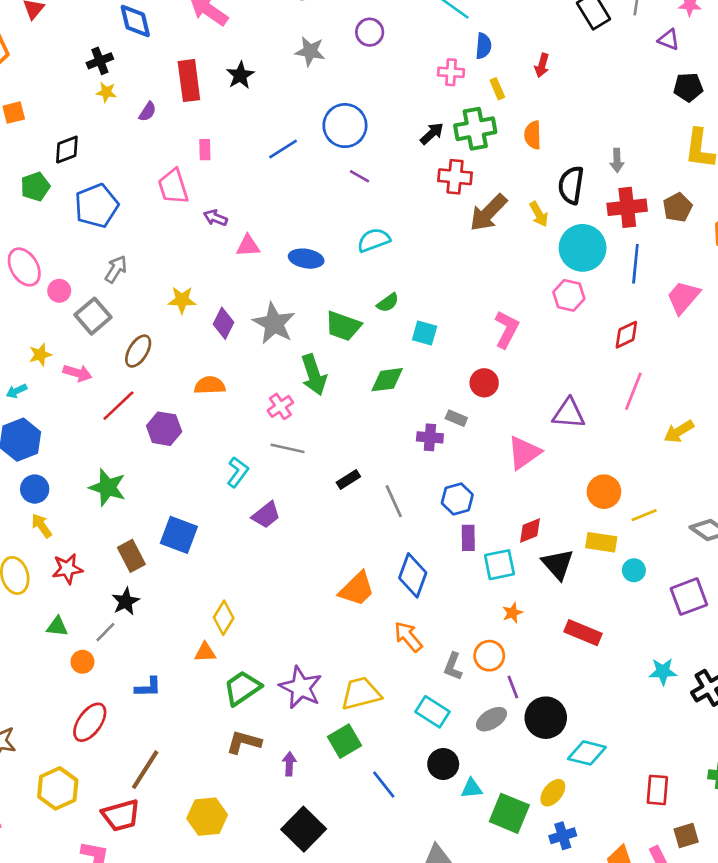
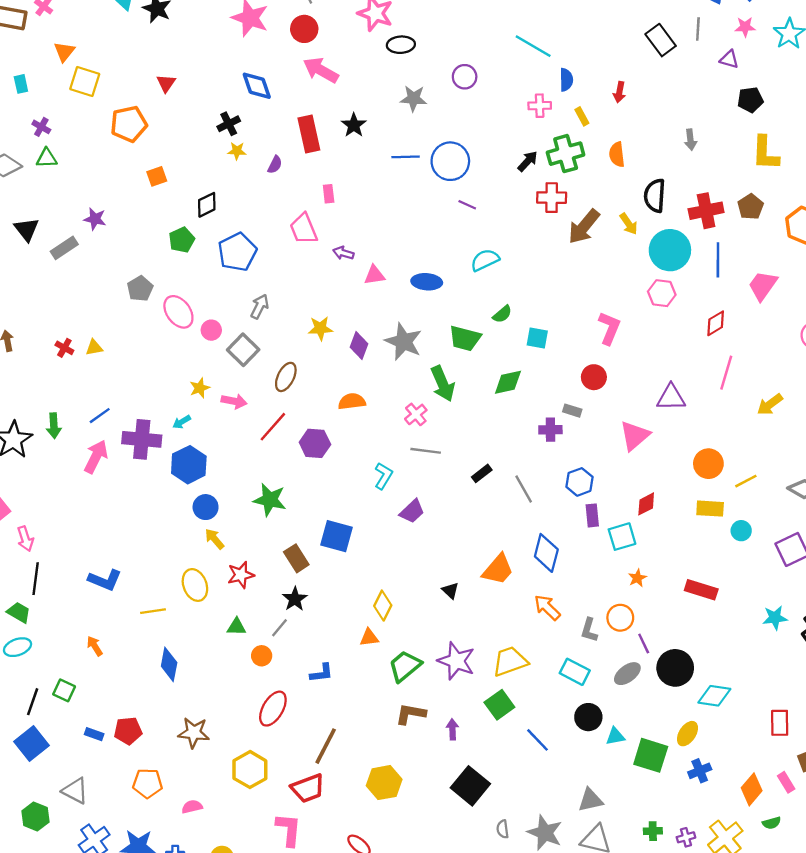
blue line: (283, 149) -> (406, 157), moved, turned 36
gray arrow: (617, 160) -> (690, 140), moved
black triangle: (558, 564) -> (450, 591), moved, size x0.6

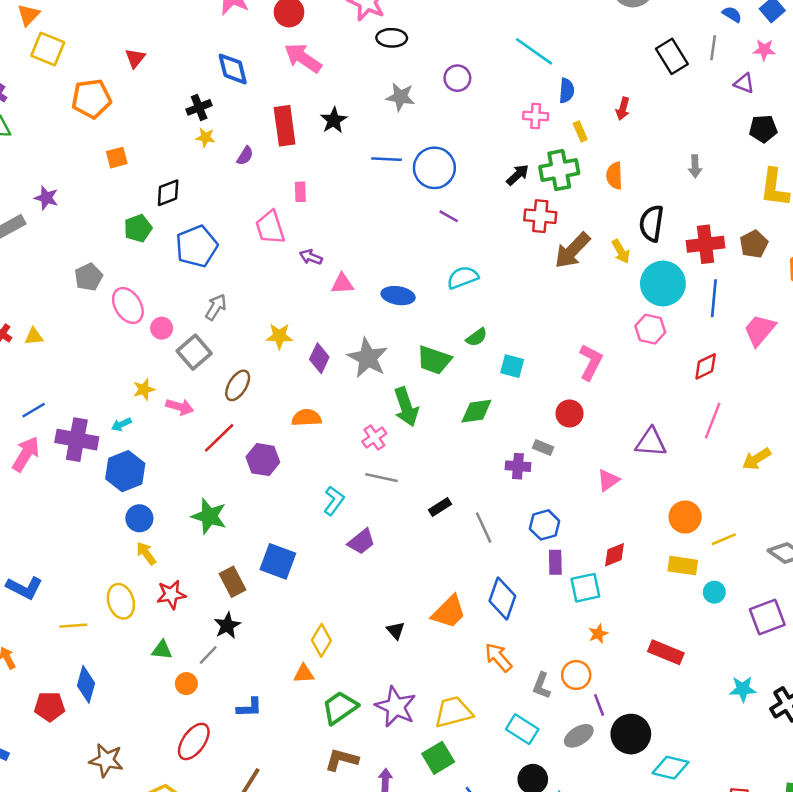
pink triangle: (635, 436) -> (608, 480), size x0.7
red pentagon: (128, 731) -> (50, 707), moved

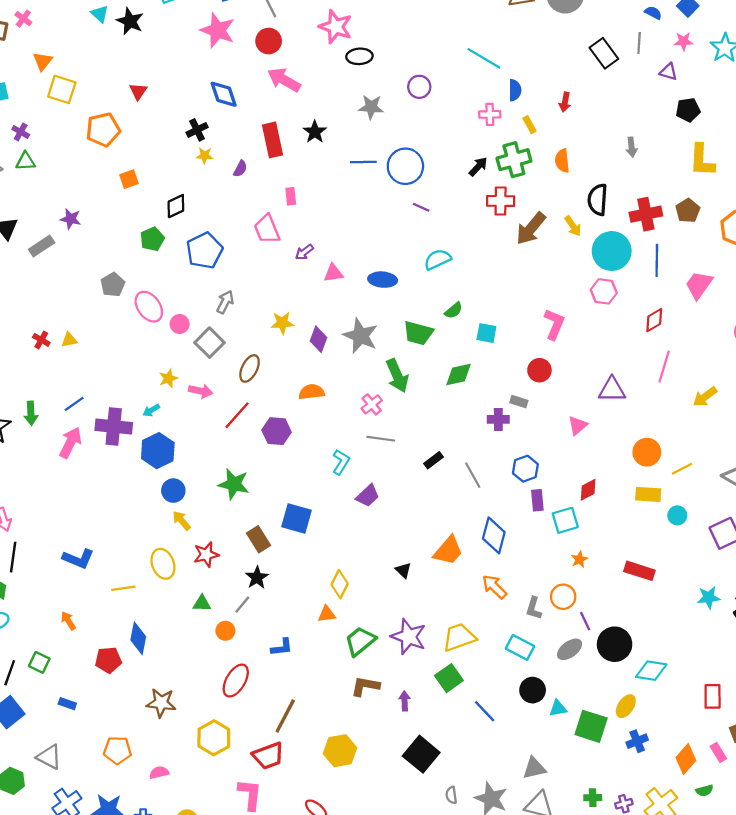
purple arrow: (311, 257) -> (304, 252), turned -54

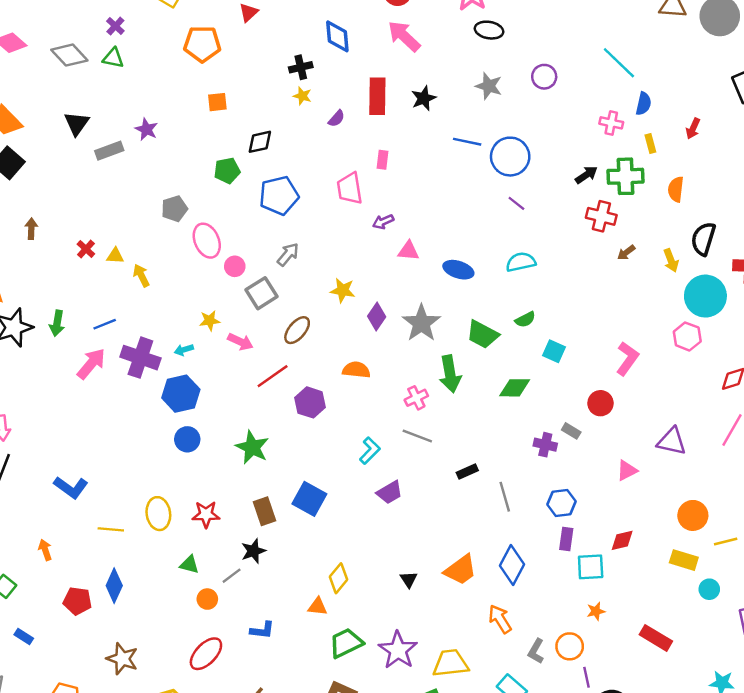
brown arrow: (531, 228) -> (626, 253), size x0.5
yellow arrow: (182, 521) -> (141, 275), moved

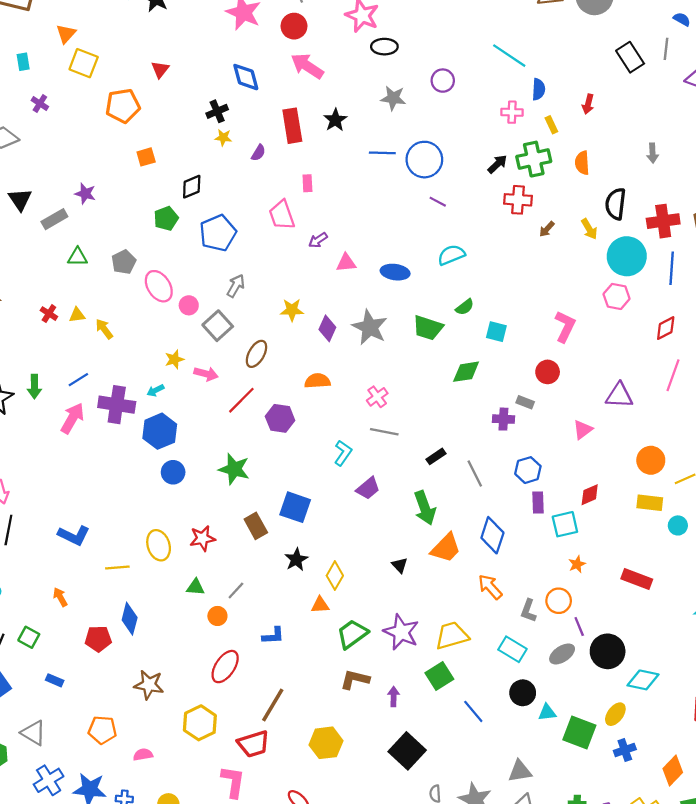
green triangle: (113, 58) -> (77, 257), moved
green arrow: (450, 374) -> (425, 508), moved
black star: (253, 551) -> (296, 560), moved

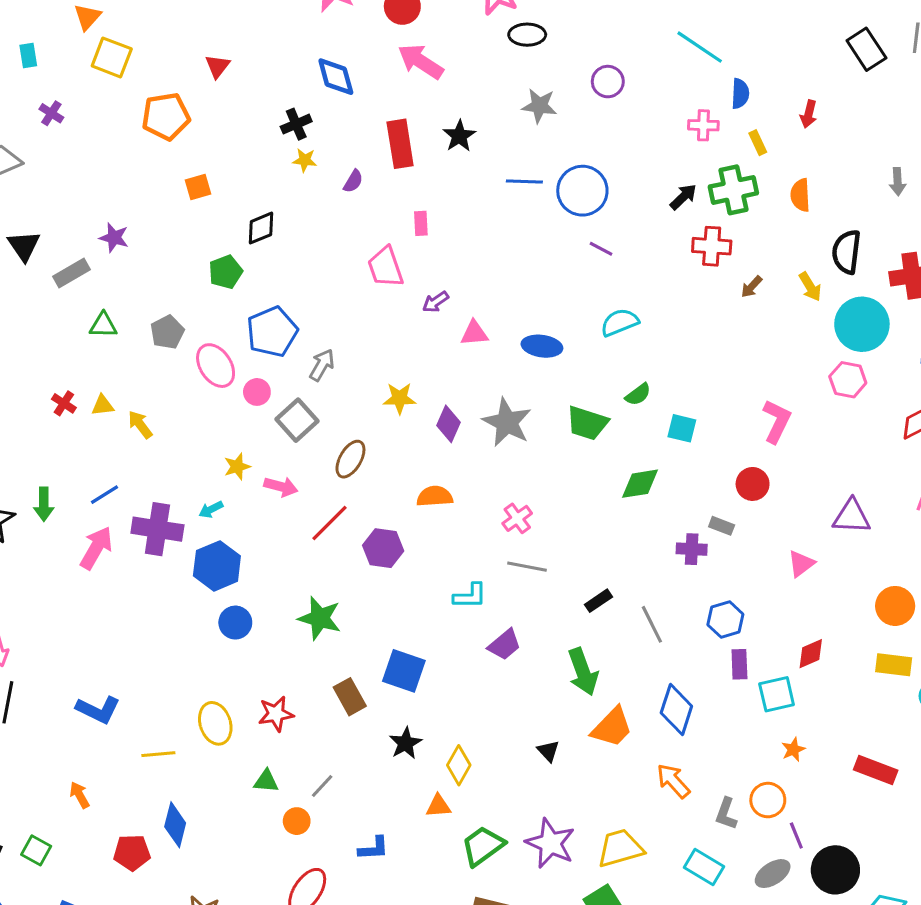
blue pentagon: (218, 233) -> (272, 332), moved
cyan L-shape: (343, 453) -> (470, 596), turned 55

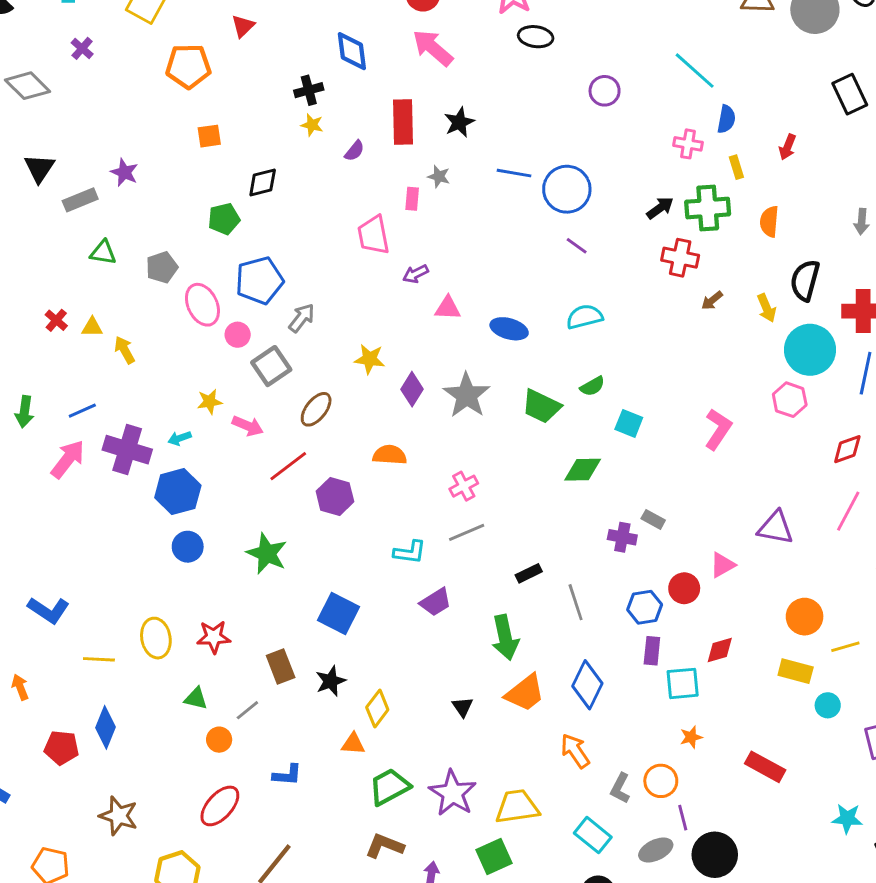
gray star: (539, 106) -> (439, 177), moved, size x0.7
red circle: (753, 484) -> (684, 588), moved
gray line: (527, 567) -> (467, 532), turned -42
brown rectangle: (350, 697) -> (281, 666), moved

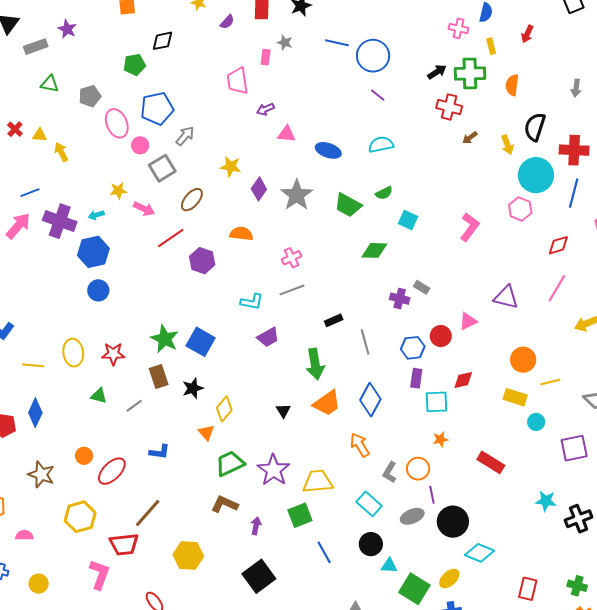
green star: (267, 553) -> (165, 339), moved
orange circle: (219, 740) -> (84, 456), moved
orange triangle: (353, 744) -> (206, 433), turned 42

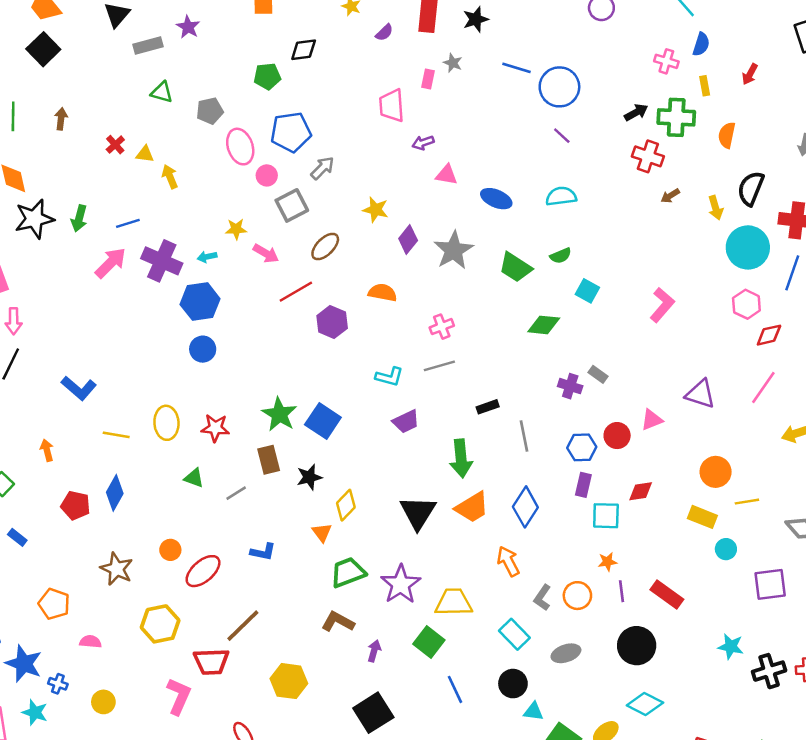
pink hexagon: (520, 209) -> (746, 304), moved
black triangle: (283, 411) -> (418, 513), size x2.0
purple line: (432, 495) -> (621, 591), moved
green square: (300, 515) -> (429, 642), turned -35
black circle: (453, 522) -> (637, 646), moved

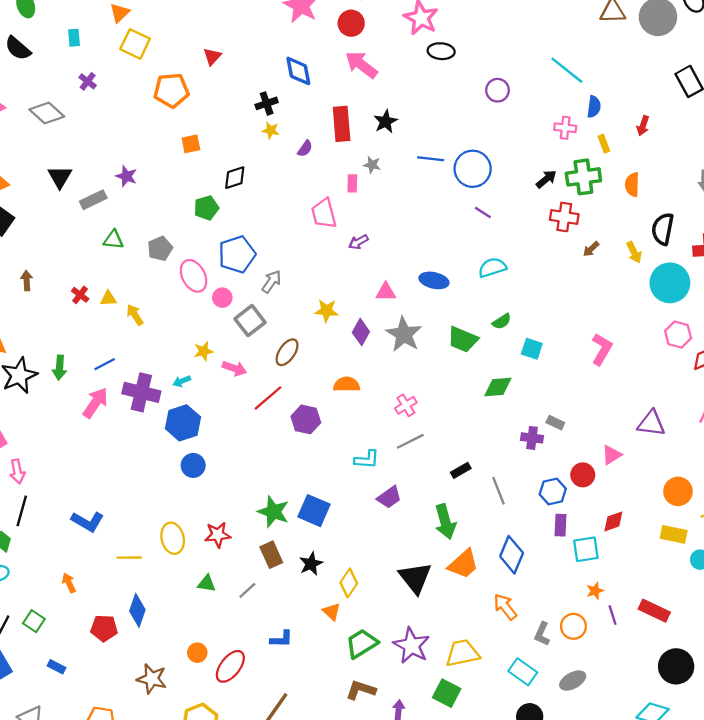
pink triangle: (447, 175) -> (386, 292), moved
black circle: (637, 646) -> (676, 666), moved

